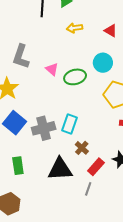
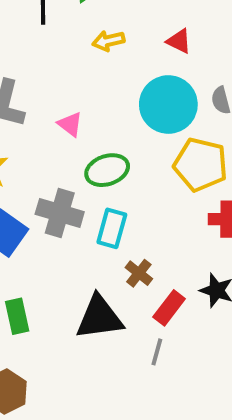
cyan circle: (103, 63) -> (168, 105), size x1.5
green ellipse: (75, 77) -> (107, 170), moved
gray cross: (44, 128) -> (60, 213), moved, turned 35

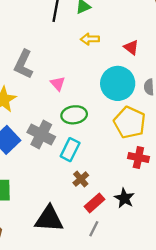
black triangle: (99, 317) -> (49, 219), moved
gray line: (157, 352) -> (94, 229), moved

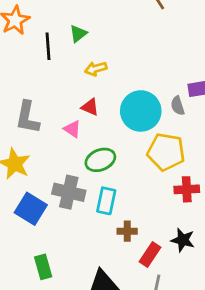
red triangle: (131, 47) -> (90, 107), moved
brown cross: (81, 179) -> (127, 231), turned -35

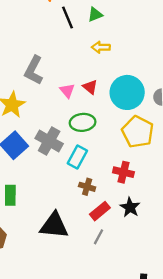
black line: (48, 46) -> (68, 18), turned -35
red triangle: (90, 107) -> (90, 87), moved
red cross: (187, 189) -> (123, 172), moved

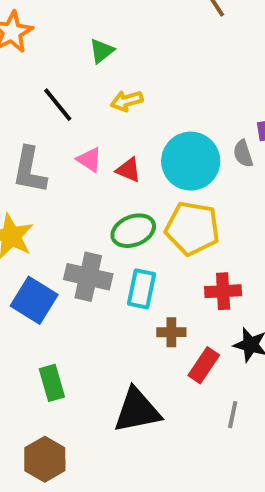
black line: (68, 18) -> (58, 105), moved
pink triangle: (67, 91) -> (89, 160), moved
yellow pentagon: (138, 132) -> (192, 228), moved
gray line: (98, 237) -> (233, 415), moved

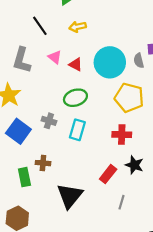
yellow pentagon: (192, 228) -> (129, 98), moved
gray cross: (88, 277) -> (49, 121), size x0.6
brown cross: (171, 332) -> (43, 163), moved
black triangle: (137, 410) -> (70, 196), turned -44

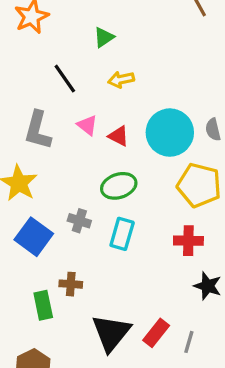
red rectangle: (108, 174) -> (156, 333), moved

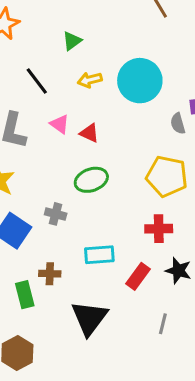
cyan circle: (170, 133) -> (140, 81), moved
cyan rectangle: (122, 234) -> (99, 255), moved, turned 72
red rectangle: (156, 333) -> (138, 276), moved

